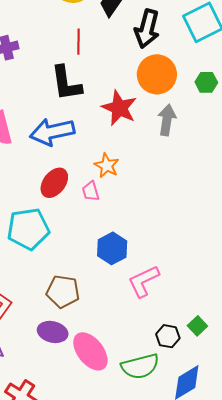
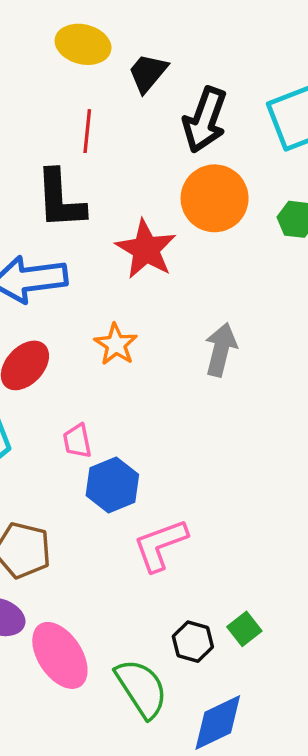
gray arrow: (167, 120) -> (221, 350), moved
pink trapezoid: (91, 191) -> (77, 441), moved
green semicircle: (140, 366) -> (141, 688), turned -114

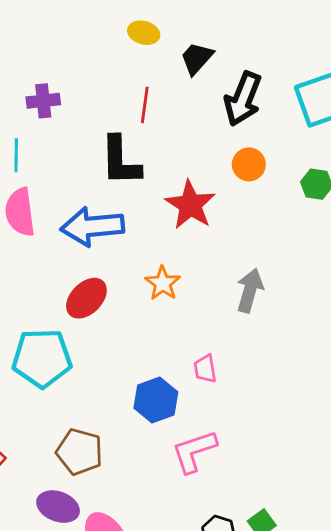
yellow ellipse: (83, 44) -> (144, 33), size x0.7
orange circle: (215, 198) -> (249, 164), size x0.6
pink trapezoid: (77, 441) -> (205, 369), moved

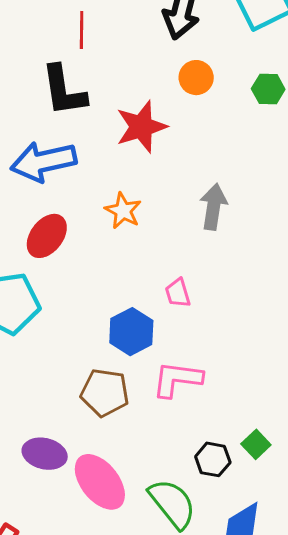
red star: (190, 205) -> (141, 127), turned 30
pink L-shape: (194, 451) -> (177, 379), turned 33
brown pentagon: (80, 452) -> (105, 393), moved

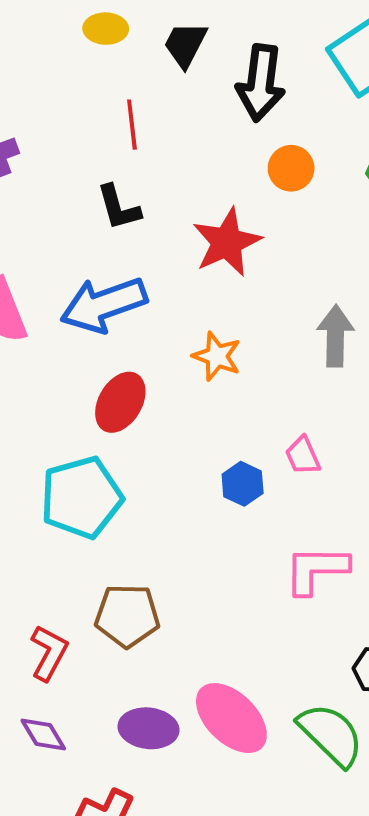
black L-shape: (64, 91) -> (119, 208), size x0.7
blue hexagon: (131, 332) -> (243, 484), moved, size x0.7
brown pentagon: (105, 393) -> (127, 616), moved
purple ellipse: (45, 454) -> (148, 728), moved

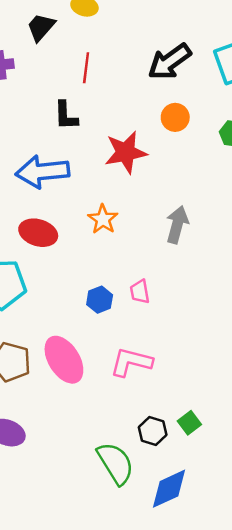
black trapezoid: (185, 45) -> (41, 27), moved
black arrow: (261, 83) -> (170, 62), turned 33
red ellipse: (120, 402) -> (38, 233), turned 63
pink ellipse: (231, 718) -> (64, 360), moved

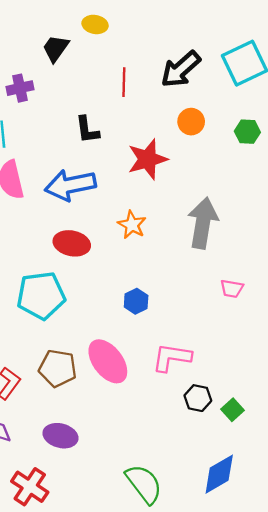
red line: (86, 68) -> (124, 82), moved
gray arrow: (177, 225) -> (203, 223), size x1.4
pink trapezoid: (140, 292) -> (232, 289), moved, turned -65
black hexagon: (153, 431) -> (198, 398), moved
green semicircle: (115, 463) -> (144, 484), moved

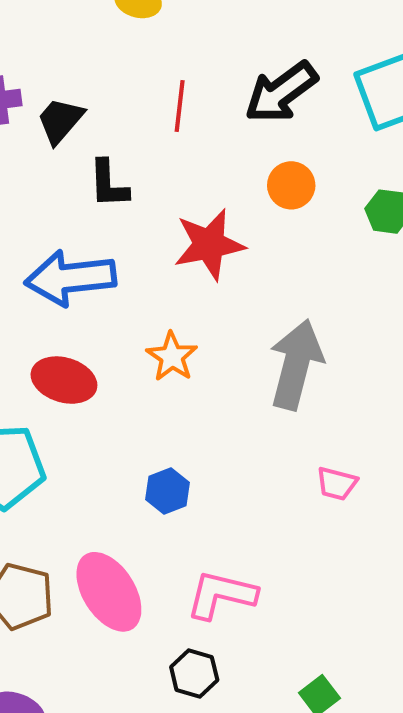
black trapezoid: (56, 48) -> (60, 121), moved
black hexagon: (198, 398) -> (194, 674), moved

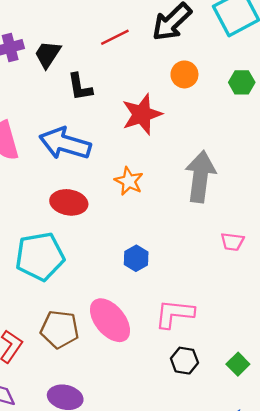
red line: (180, 106) -> (115, 37), turned 64
blue arrow: (70, 278) -> (65, 144), turned 30
black hexagon: (194, 674) -> (184, 361), moved

